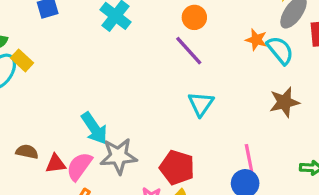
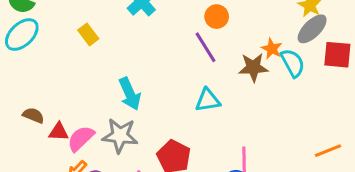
yellow rectangle: (22, 60) -> (88, 34), moved
brown star: (284, 102) -> (253, 67), moved
cyan triangle: (201, 104) -> (208, 100), turned 36
cyan arrow: (94, 128) -> (130, 94), moved

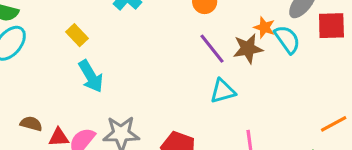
purple line: (205, 47) -> (212, 49), moved
cyan arrow: (130, 94) -> (91, 76), moved
cyan triangle: (208, 100) -> (223, 91), moved

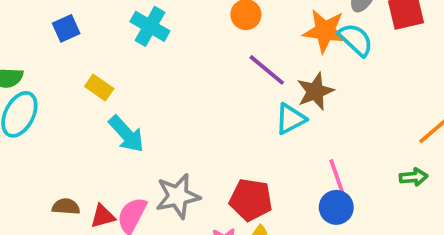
orange star: (264, 27) -> (325, 31), size x1.6
brown star: (248, 49) -> (315, 91), moved

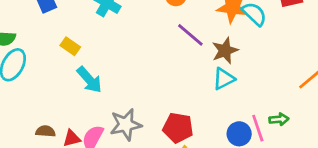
cyan triangle: (290, 119) -> (224, 79), moved
green arrow: (414, 177) -> (279, 119), moved
pink line: (337, 178) -> (258, 128), moved

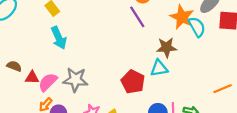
purple line: (190, 35) -> (137, 17), moved
red pentagon: (178, 128) -> (133, 82), moved

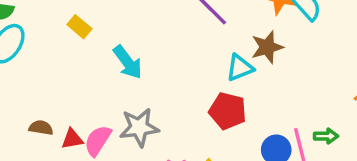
cyan arrow: (59, 38) -> (128, 62), moved
cyan triangle: (159, 68) -> (240, 68), moved

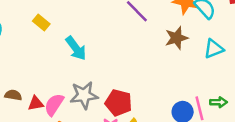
cyan triangle: (240, 68) -> (214, 49), moved
red pentagon: (228, 111) -> (119, 103), moved

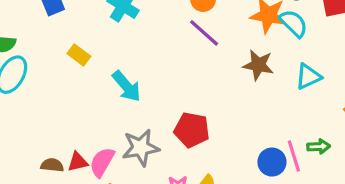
brown star: (176, 38) -> (258, 65), turned 30
brown semicircle: (13, 95) -> (52, 165), moved
red pentagon: (119, 103) -> (192, 130), moved

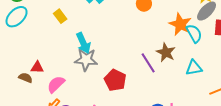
purple line: (204, 33) -> (148, 63), moved
gray star: (141, 148) -> (86, 60), moved
red triangle: (78, 162) -> (37, 67), moved

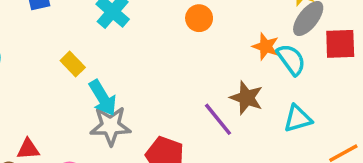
yellow rectangle: (60, 16) -> (73, 64), moved
orange star: (180, 24) -> (266, 46), size x0.7

